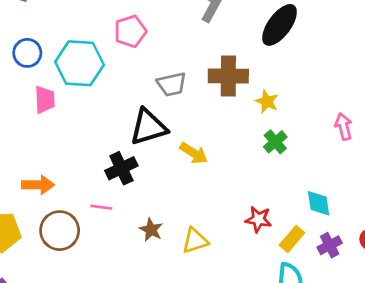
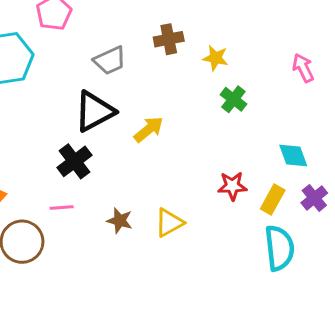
brown cross: (228, 76) -> (169, 39), size x0.7
yellow arrow: (194, 153) -> (149, 129), turned -60

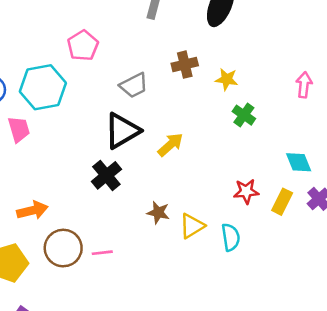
pink arrow: (303, 68) -> (304, 85), turned 35
pink line: (62, 208) -> (102, 253), moved
brown star: (120, 221) -> (158, 213), moved
cyan semicircle: (279, 248) -> (231, 237), moved, size x0.7

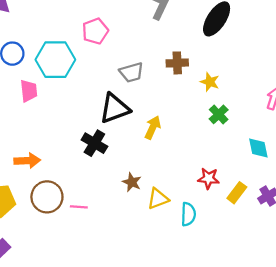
yellow arrow: (170, 145) -> (153, 128), turned -35
cyan diamond: (299, 162) -> (258, 148), moved
black cross: (106, 175) -> (94, 143), turned -30

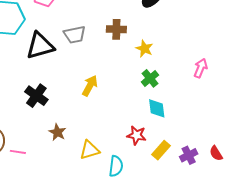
black triangle: (115, 108) -> (40, 46), moved
cyan diamond: (258, 148) -> (157, 108), moved
brown star: (132, 182) -> (57, 132), moved

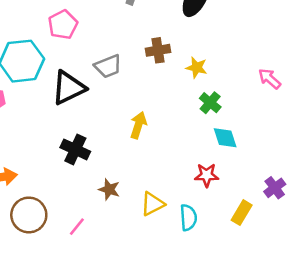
pink arrow: (201, 68) -> (270, 79), turned -60
yellow rectangle: (161, 150) -> (242, 213), moved
pink line: (18, 152) -> (77, 227), moved, turned -49

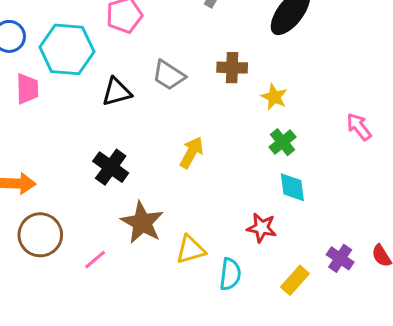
gray trapezoid: (108, 66) -> (169, 75), turned 44
black triangle: (68, 88) -> (117, 92), size x0.7
purple cross: (275, 188) -> (340, 258), turned -30
brown star: (109, 189) -> (142, 223), size x1.6

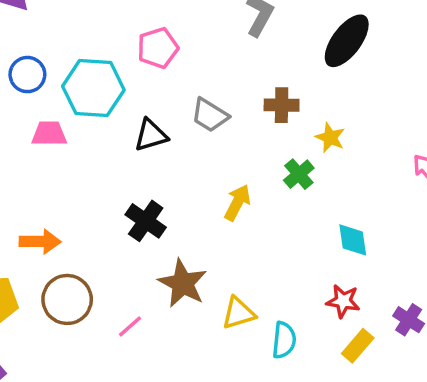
pink trapezoid: (27, 89) -> (49, 134), turned -88
green cross: (283, 142) -> (299, 174), moved
red star: (262, 228) -> (343, 301), moved

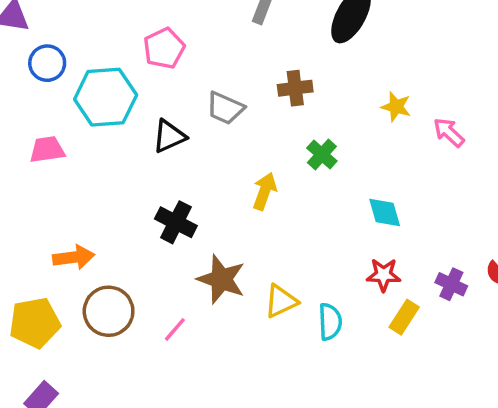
blue circle: (27, 75) -> (47, 63), moved
pink trapezoid: (49, 134) -> (47, 150), moved
yellow star: (330, 138) -> (396, 107), moved

